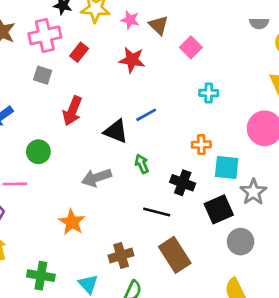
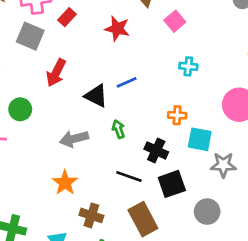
gray square: (43, 75) -> (30, 36), size x1.5
gray star: (253, 192) -> (223, 165), turned 30
black square: (219, 209) -> (172, 184), moved
orange star: (72, 222) -> (65, 183), moved
brown cross: (121, 255) -> (91, 215), turned 30

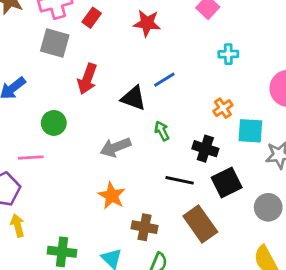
orange cross: (177, 115) -> (223, 108), turned -30

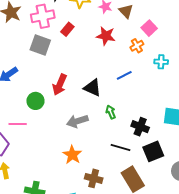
red arrow: (87, 79) -> (60, 85), moved
blue line: (164, 80) -> (124, 75), moved
orange cross: (223, 108) -> (137, 46), moved

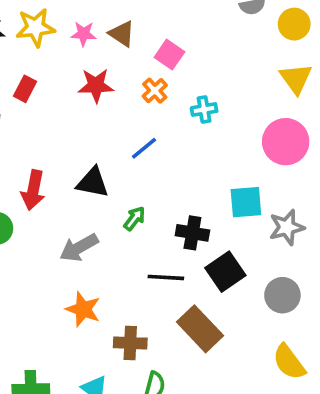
green arrow: (111, 112) -> (134, 218), turned 72

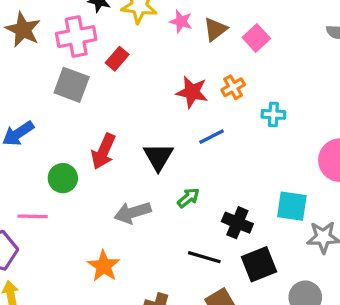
brown triangle: (122, 34) -> (215, 29), turned 36
pink square: (169, 55) -> (256, 38), moved
red star: (96, 85) -> (192, 92), moved
black triangle: (93, 182) -> (158, 157), turned 36
orange star: (83, 309) -> (104, 266), moved

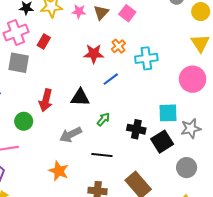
cyan cross: (273, 114) -> (146, 58), size x1.5
black triangle: (158, 157) -> (80, 97), turned -48
black line: (204, 257) -> (102, 155), moved
black square: (259, 264) -> (162, 142), moved

